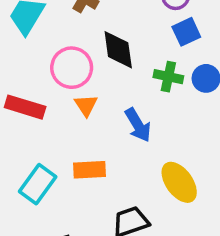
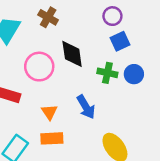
orange triangle: (86, 105) -> (49, 112), moved

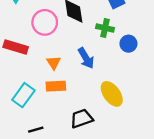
blue circle: (134, 74) -> (128, 44), moved

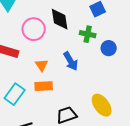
yellow ellipse: (112, 94) -> (102, 105), moved

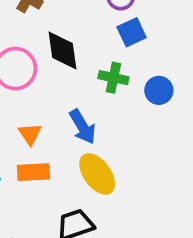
blue circle: (109, 48) -> (159, 90), moved
yellow ellipse: (102, 105) -> (97, 174), moved

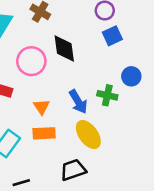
green cross: (113, 78) -> (107, 95), moved

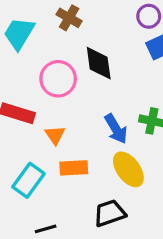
orange triangle: (41, 107) -> (55, 135), moved

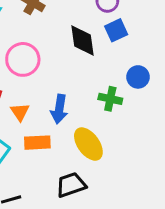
black diamond: (99, 63) -> (83, 40), moved
blue arrow: (116, 129) -> (59, 109), moved, turned 40

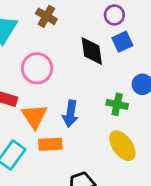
orange triangle: (20, 112) -> (34, 116), size x1.5
yellow ellipse: (88, 144) -> (122, 146), moved

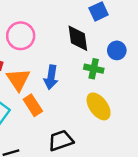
black diamond: (92, 51) -> (78, 38), moved
orange rectangle: (50, 144) -> (33, 105), turned 60

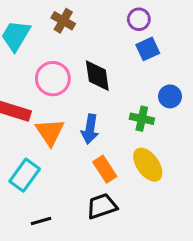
black diamond: (78, 38) -> (97, 76), moved
orange rectangle: (33, 105) -> (105, 169), moved

